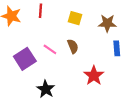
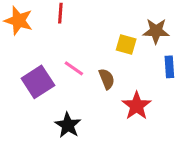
yellow square: (75, 18) -> (126, 44), moved
brown semicircle: (73, 46) -> (107, 79), moved

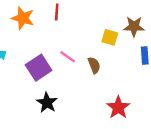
red star: (137, 106) -> (118, 107), moved
black star: (68, 125) -> (47, 103), moved

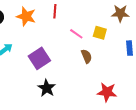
brown star: (134, 27) -> (120, 13), moved
pink line: (68, 57) -> (76, 34), moved
red star: (118, 107) -> (107, 92), turned -30

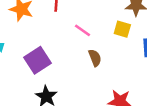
yellow square: (100, 33) -> (122, 29), moved

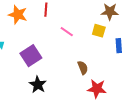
brown semicircle: (95, 58) -> (83, 68), moved

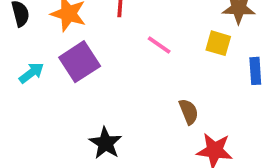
purple square: (31, 56) -> (80, 62), moved

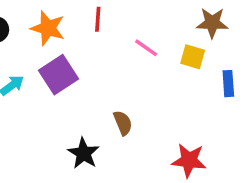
pink line: (159, 45) -> (146, 48), moved
brown semicircle: (189, 112) -> (123, 123), moved

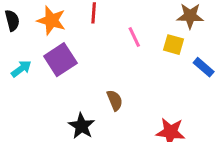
pink line: (146, 48) -> (134, 37), turned 30
blue rectangle: (228, 84) -> (204, 67), turned -45

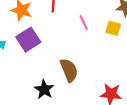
brown semicircle: (115, 100) -> (69, 70), size x1.5

